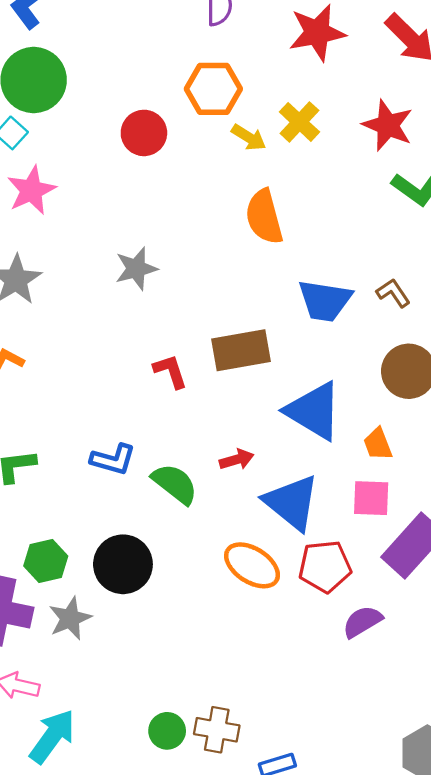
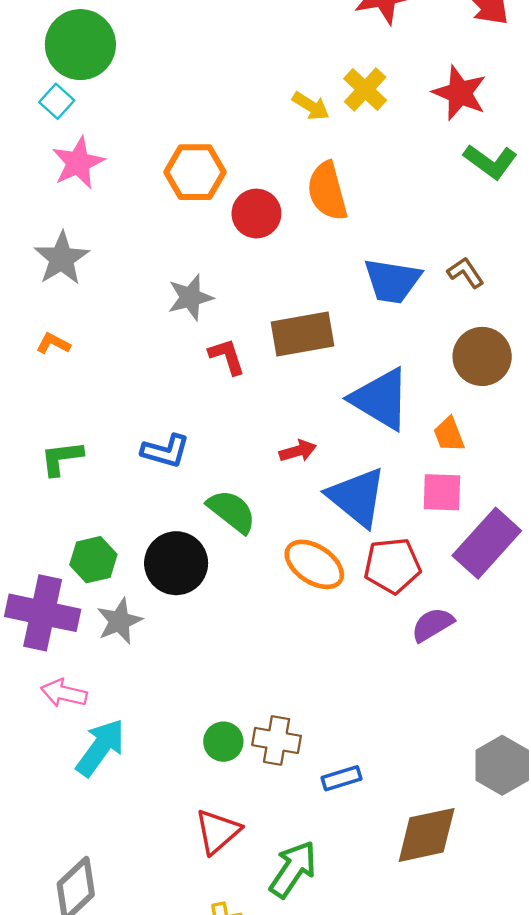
orange hexagon: (213, 89) -> (195, 172), moved
red circle: (144, 133) -> (256, 214), moved
gray star: (136, 269) -> (190, 297), moved
green semicircle: (175, 484) -> (232, 511), moved

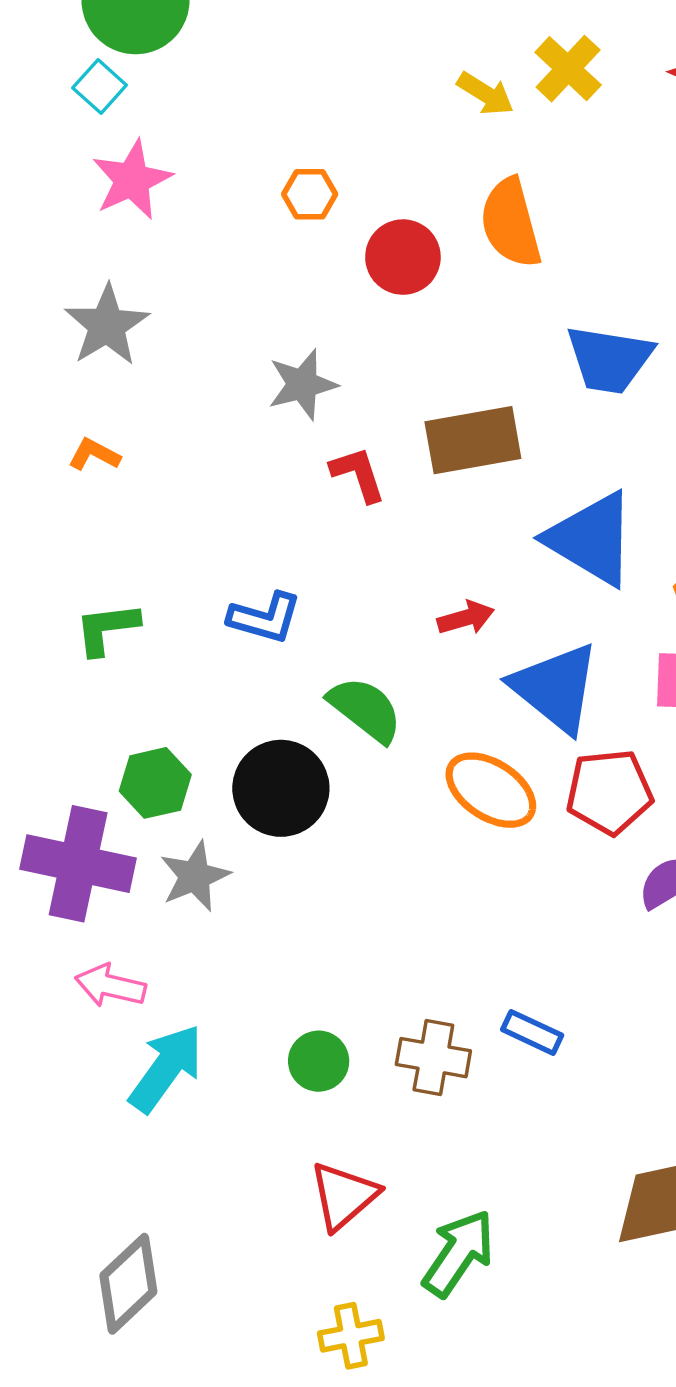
orange hexagon: (195, 172) -> (310, 194), size x0.6
green circle: (223, 742) -> (319, 1061), moved
blue rectangle: (341, 778) -> (532, 1032), moved, turned 42

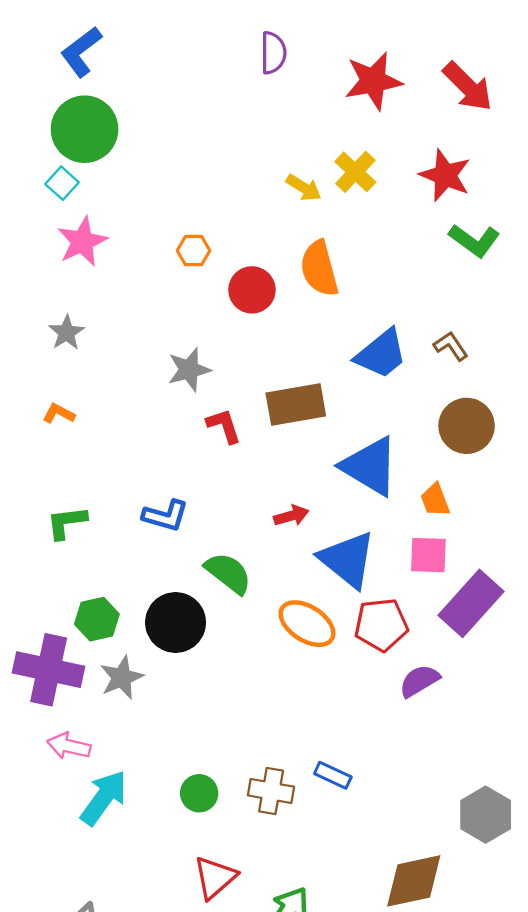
gray star: (107, 325) -> (67, 333), size x0.7
blue trapezoid: (609, 359) -> (381, 354), turned -48

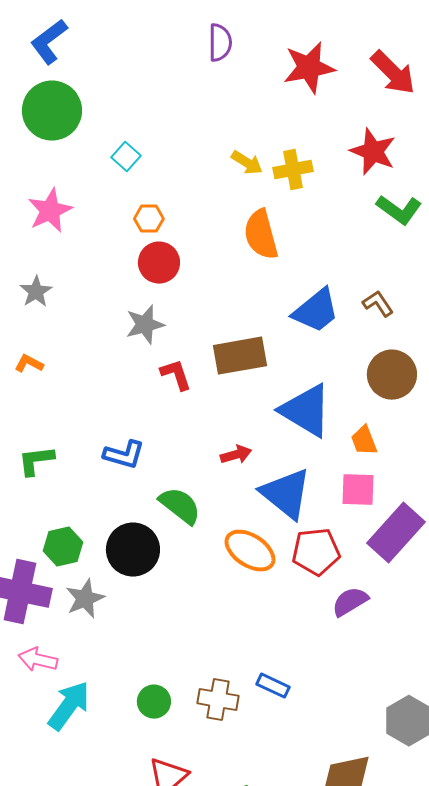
yellow cross: (355, 172) -> (293, 170), moved, turned 36
cyan square: (62, 183) -> (126, 157), moved
red circle: (252, 290) -> (159, 263), moved

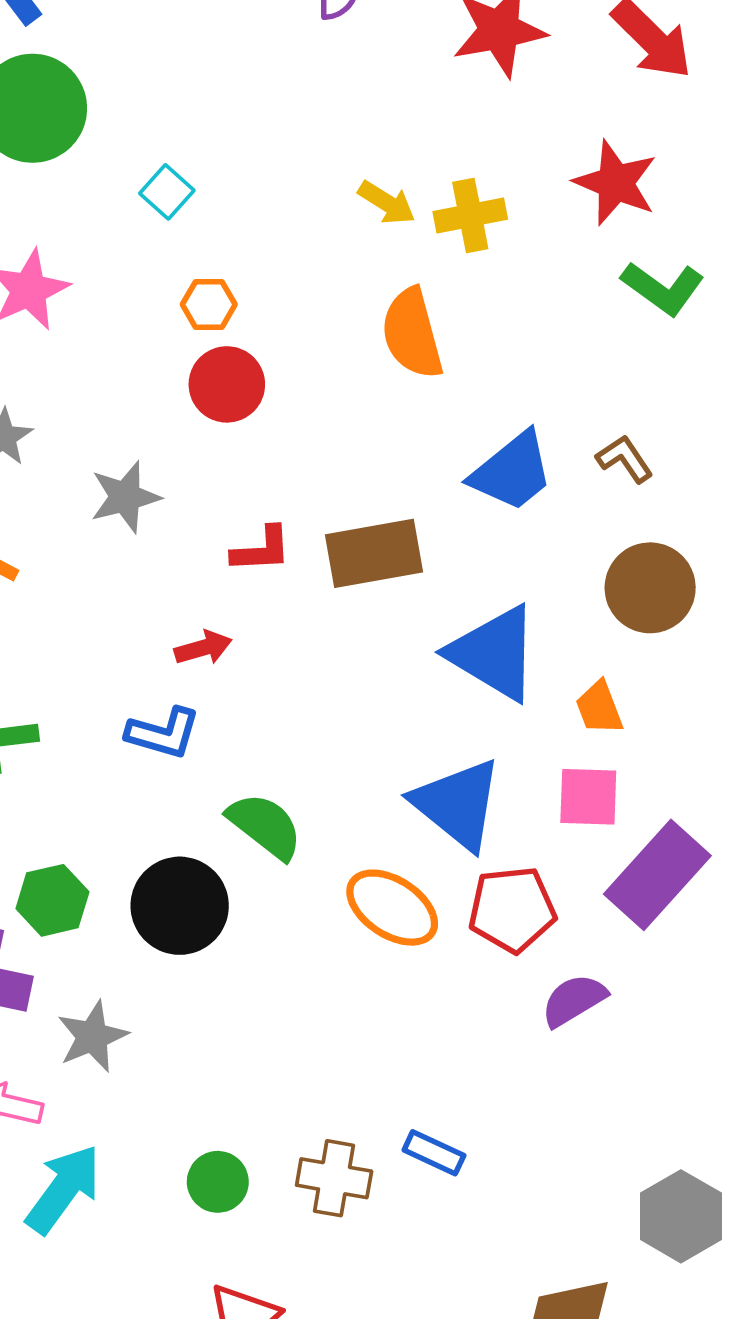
gray star: (145, 325) -> (125, 497), moved
red L-shape: (176, 375) -> (261, 550), moved, turned 105
red arrow: (236, 455) -> (203, 648), moved
gray star: (85, 599) -> (92, 1037), moved

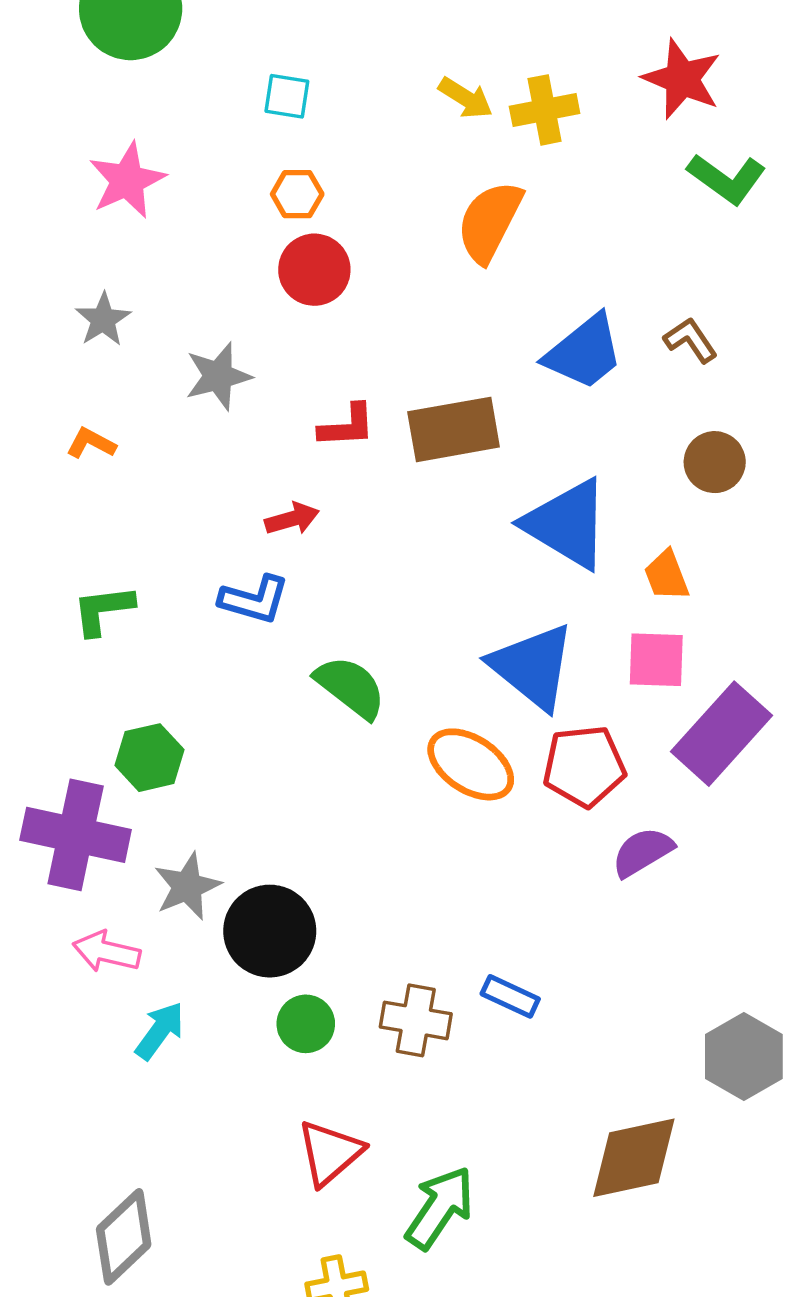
cyan square: (167, 192) -> (287, 96), moved, turned -33
orange semicircle: (412, 334) -> (490, 222), turned 42
brown circle: (650, 588) -> (715, 462), size x0.7
black circle: (180, 906) -> (270, 931), moved
cyan arrow: (63, 1189) -> (160, 1031), size x0.7

